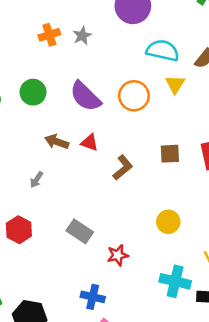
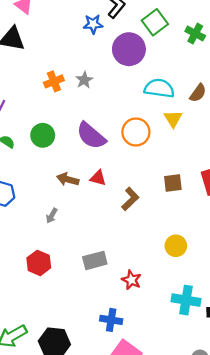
gray rectangle: (80, 231) -> (95, 260), turned -45
red star: (118, 255) -> (131, 280), turned -30

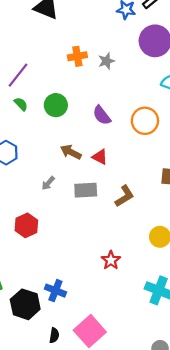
purple semicircle: (91, 136) -> (102, 115), size x0.7
brown L-shape: (130, 199) -> (124, 196), moved
gray rectangle: (95, 260) -> (86, 190), moved
blue cross: (111, 320) -> (55, 291), moved

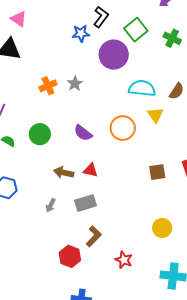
brown L-shape: (124, 196) -> (94, 236), moved
red hexagon: (26, 225) -> (70, 256), moved

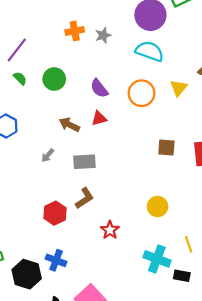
cyan semicircle: (142, 88) -> (150, 51), moved
red triangle: (91, 170) -> (99, 118), moved, turned -42

